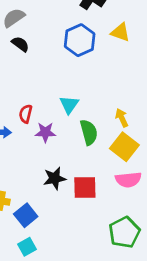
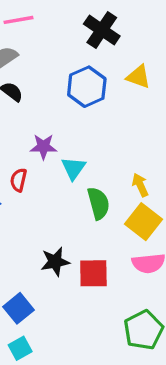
purple star: (45, 132) -> (43, 147), moved

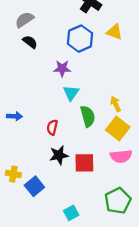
purple star: (43, 147) -> (62, 69), moved
red semicircle: (18, 180) -> (52, 127), moved
cyan square: (20, 348) -> (71, 213), moved

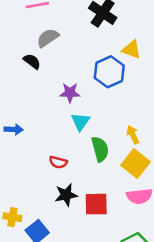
gray semicircle: (24, 20) -> (48, 38), moved
blue hexagon: (80, 39) -> (109, 72), moved
blue arrow: (14, 116) -> (14, 129), moved
red semicircle: (52, 127) -> (58, 162), turned -88

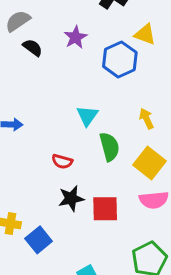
gray semicircle: (48, 38) -> (18, 21), moved
purple star: (70, 93) -> (76, 37), moved, turned -30
yellow arrow: (133, 135) -> (146, 119), moved

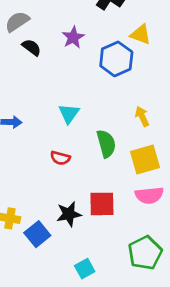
cyan triangle: (87, 116) -> (69, 113), moved
yellow square: (149, 163) -> (145, 159), turned 36
black star: (71, 198) -> (69, 214), moved

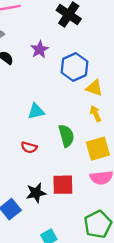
yellow triangle: (141, 34) -> (94, 88), moved
cyan triangle: (69, 113) -> (36, 111), turned 42

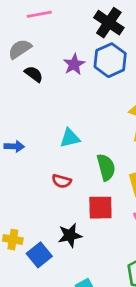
blue hexagon: (75, 67) -> (110, 60), moved
red square: (63, 185) -> (100, 208), moved

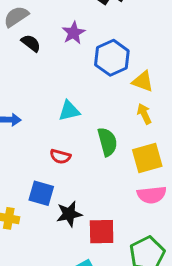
blue hexagon: (110, 60) -> (112, 58), moved
red square: (100, 208) -> (102, 232), moved
blue square: (39, 255) -> (41, 193), moved, turned -35

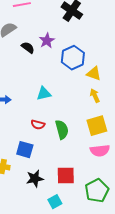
black semicircle: (31, 43) -> (28, 48), moved
green semicircle: (107, 142) -> (62, 130), moved
black star: (69, 214) -> (35, 179), moved

